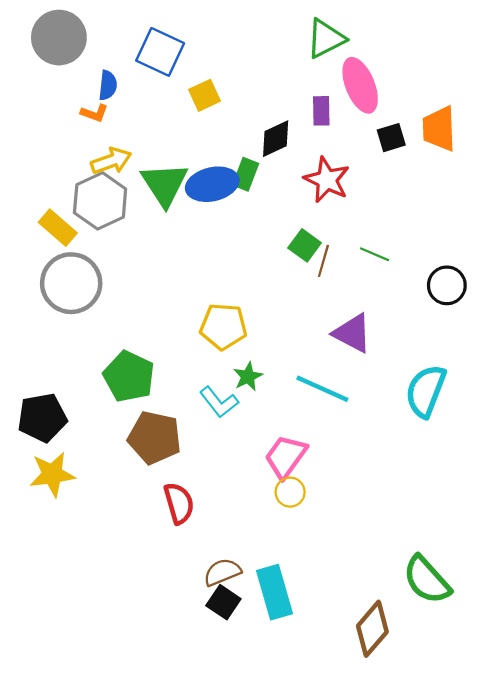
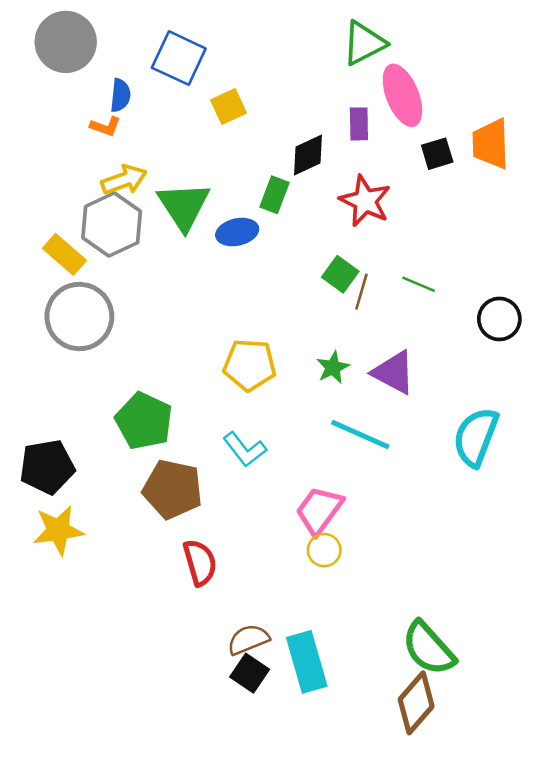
blue ellipse: (212, 184) -> (237, 232), moved, size x0.7
green star: (248, 377) -> (333, 367), moved
green semicircle: (427, 580) -> (429, 648), moved

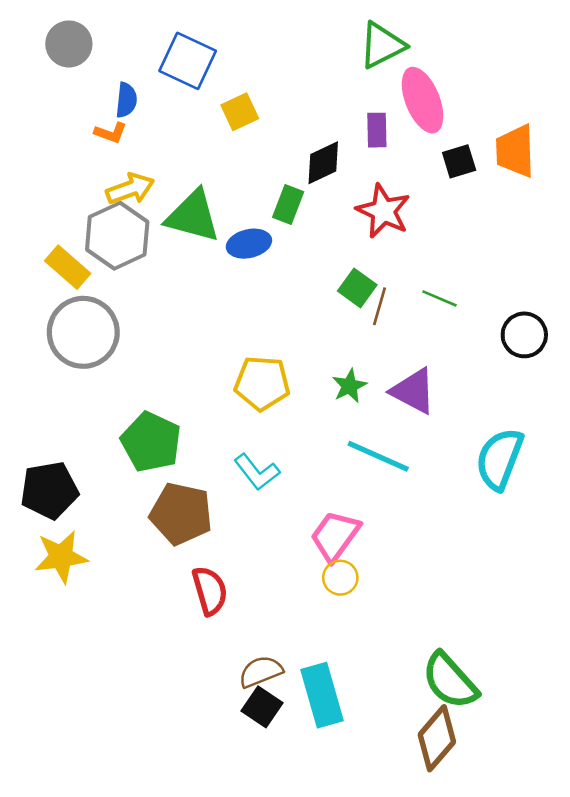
gray circle: (66, 42) -> (69, 44), size x0.7
green triangle: (184, 206) -> (193, 216), turned -42

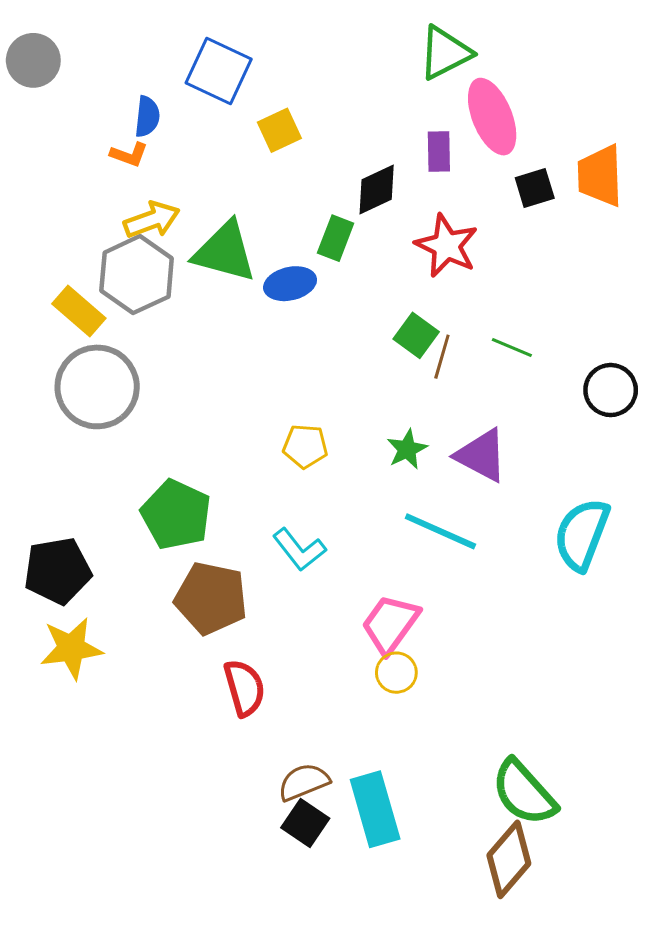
gray circle: (69, 44) -> (33, 60), moved
yellow pentagon: (262, 383) -> (305, 446), size x0.7

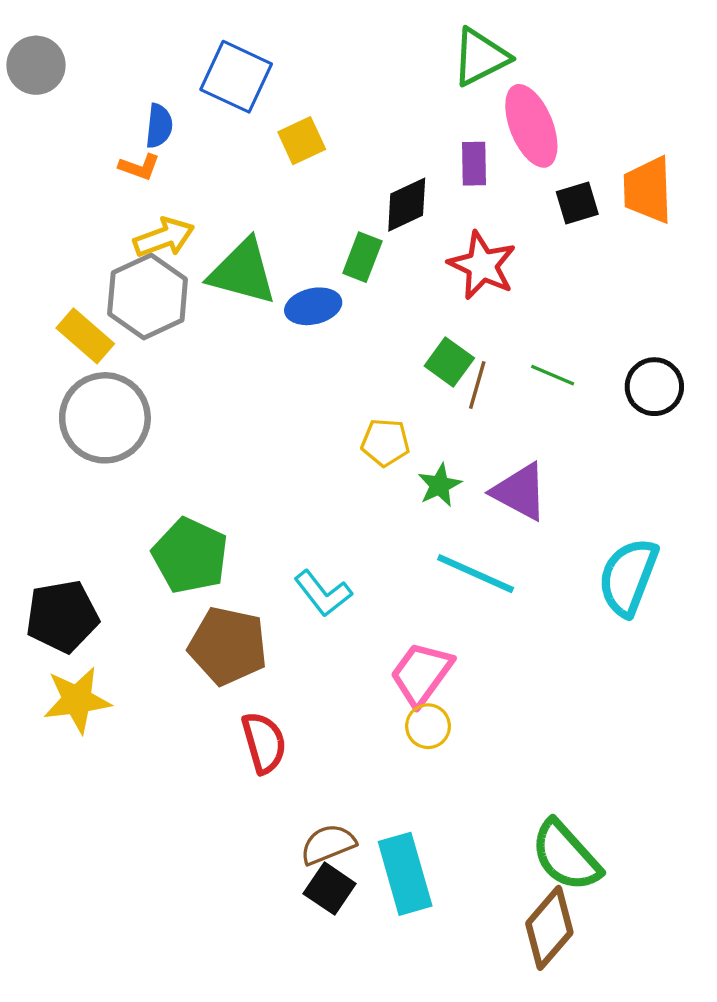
black circle: (611, 390) -> (654, 387), moved
yellow pentagon: (305, 446) -> (385, 442), moved

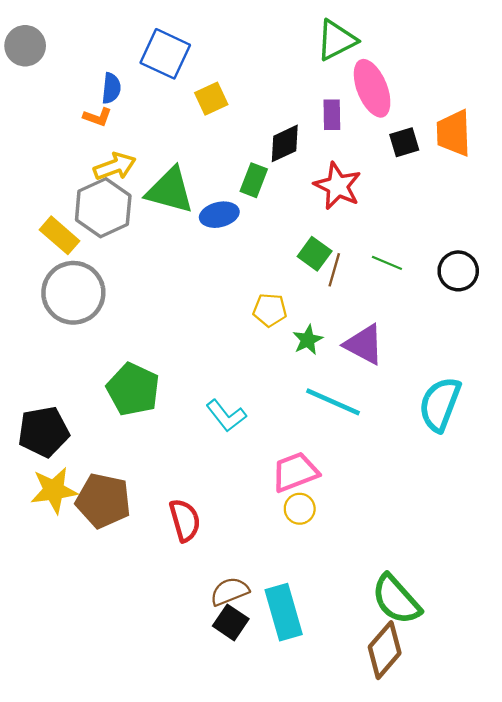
brown pentagon: (228, 646) -> (103, 501), moved
pink trapezoid: (421, 674) -> (295, 472), turned 33

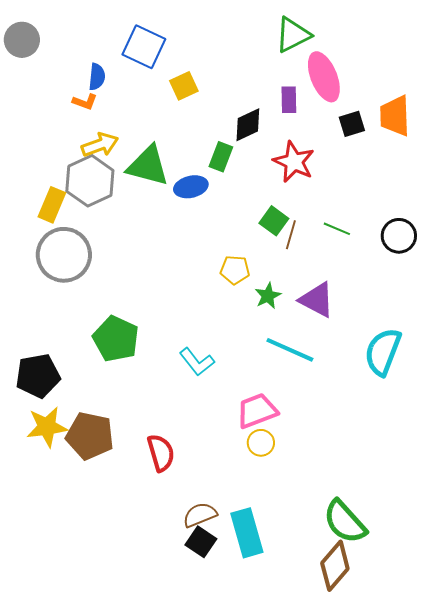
yellow rectangle: (60, 235) -> (52, 205), turned 72

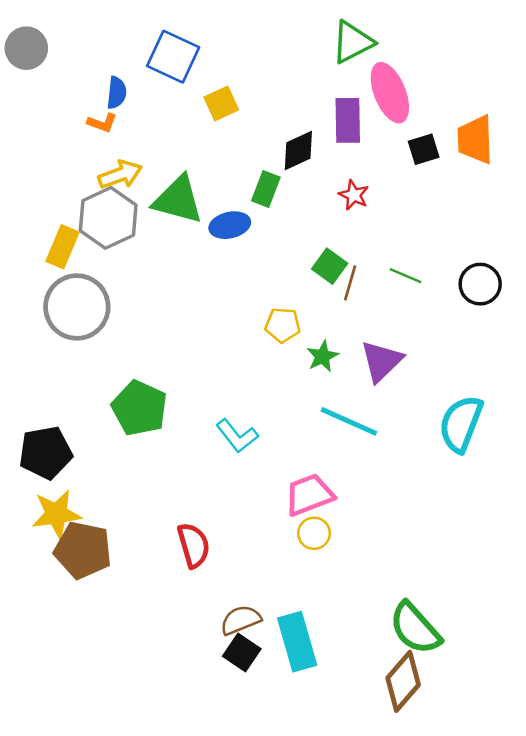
purple rectangle: (289, 100) -> (348, 120), size x1.4
red star: (294, 162) -> (354, 195), size x0.6
purple triangle: (317, 300) -> (381, 361), turned 48
brown pentagon: (90, 436) -> (83, 550), moved

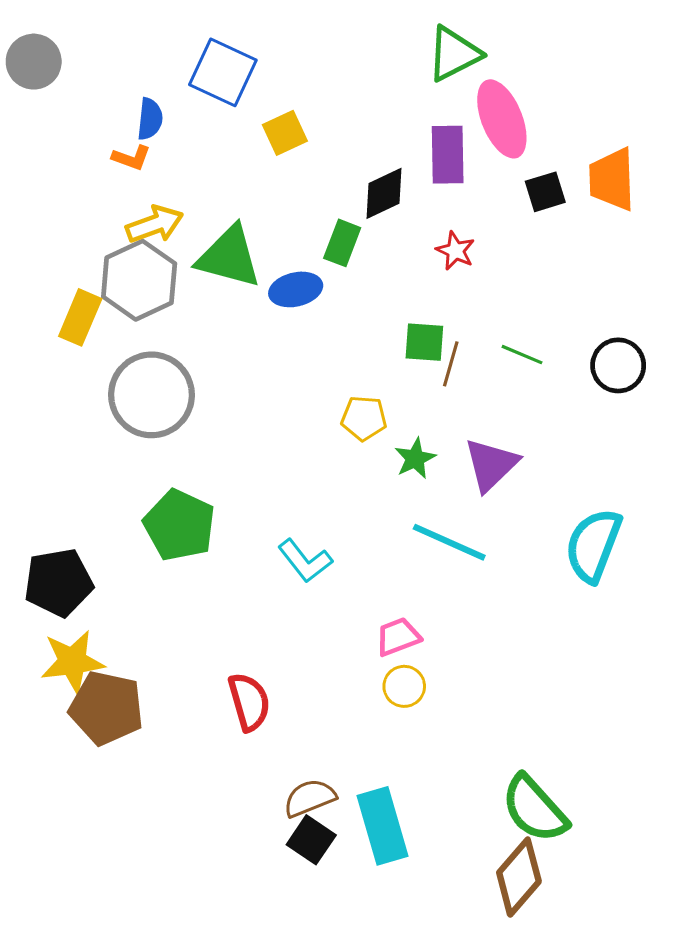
green square: (330, 266) -> (424, 342), turned -32
gray circle: (77, 307) -> (152, 395), moved
pink trapezoid: (309, 495) -> (398, 637), size x0.7

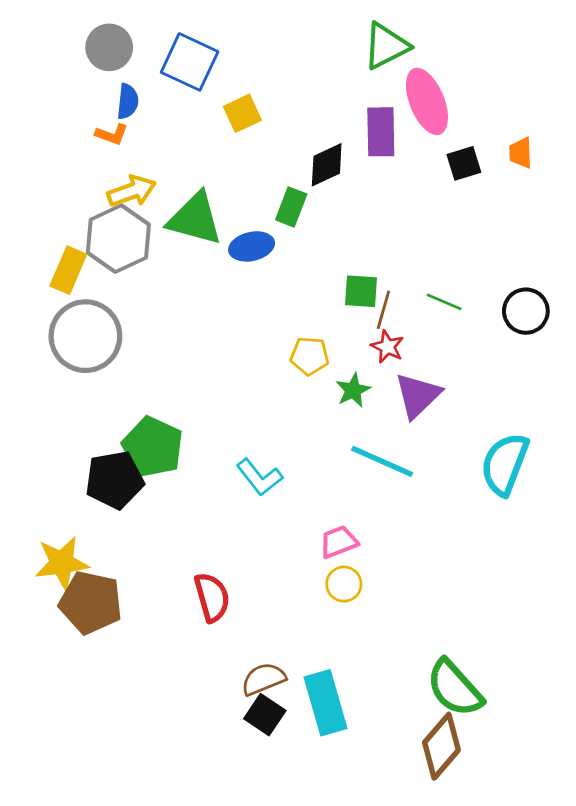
gray circle: (34, 62) -> (109, 47), moved
orange trapezoid: (612, 179) -> (521, 153), size x0.6
red star: (455, 251) -> (387, 347), moved
gray circle: (152, 395) -> (85, 336), moved
black pentagon: (58, 582) -> (114, 480), moved

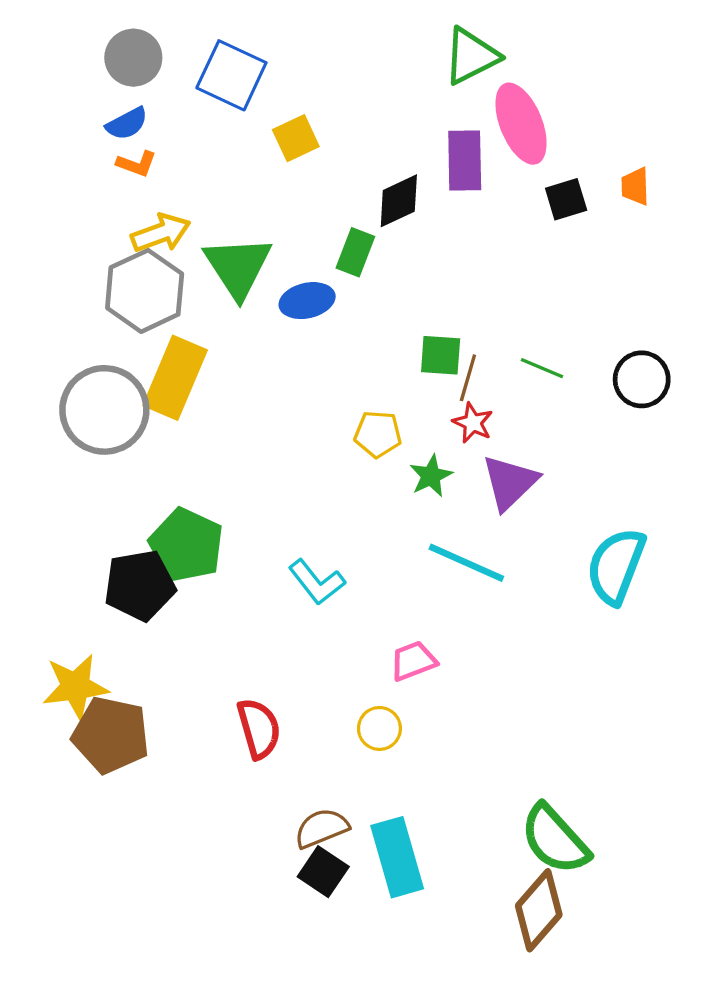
blue semicircle: (128, 101) -> (127, 124), moved, turned 56
green triangle: (195, 219) -> (238, 267), turned 42
yellow rectangle: (68, 270) -> (175, 378), moved, size x1.4
yellow circle: (344, 584) -> (379, 728), moved

